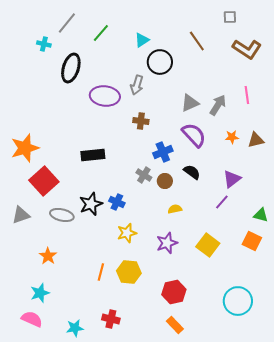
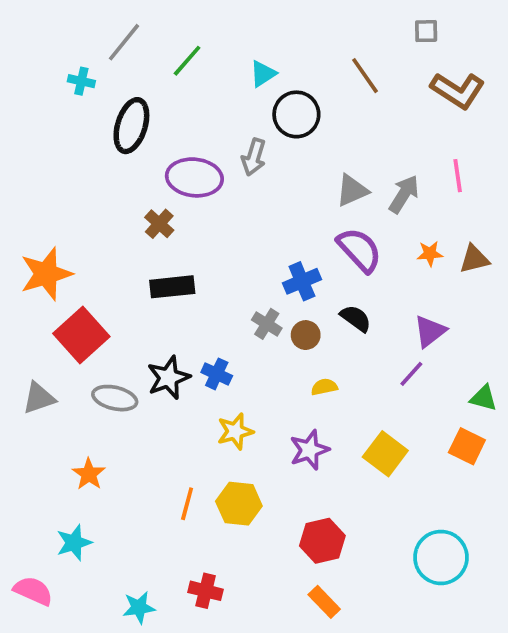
brown cross: (141, 121) -> (159, 224), moved, turned 35
pink semicircle: (32, 319) -> (33, 591), moved

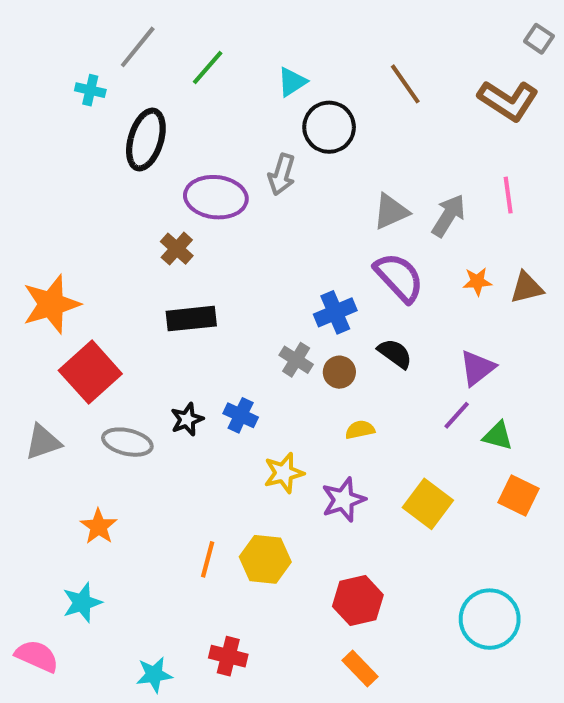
gray square: (426, 31) -> (539, 39), moved, turned 35
black star: (168, 378) -> (187, 419), size x0.7
green triangle: (484, 398) -> (498, 436), moved
yellow star: (235, 431) -> (284, 473), moved

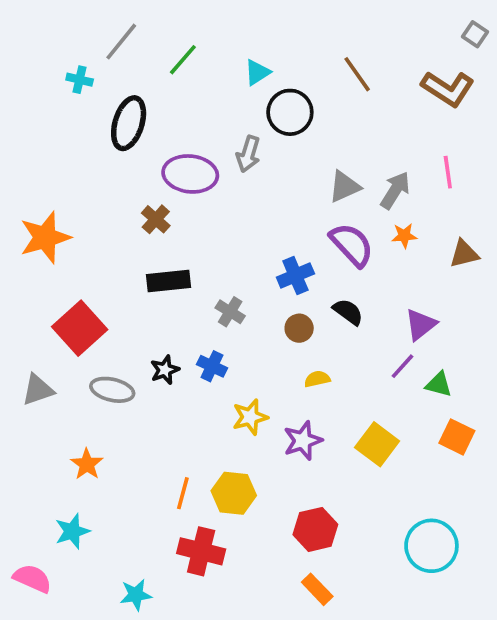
orange star: (477, 282) -> (404, 236), moved
orange star: (51, 304) -> (45, 237), moved
gray cross: (296, 360) -> (230, 312), moved
red cross: (228, 656) -> (201, 551), moved, size x1.4

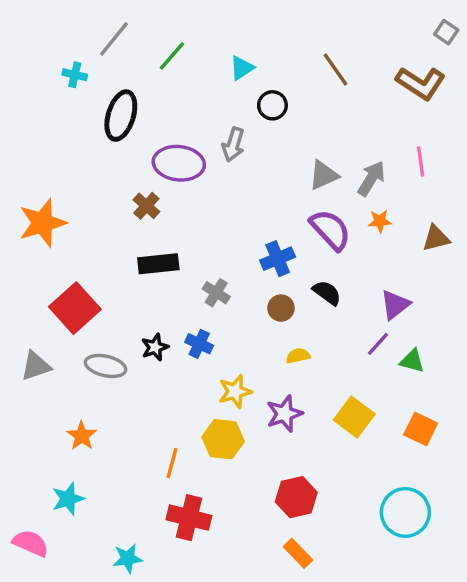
black circle: (290, 112) -> (272, 105), size x0.7
orange square: (457, 437) -> (421, 429), moved
yellow hexagon: (234, 493) -> (223, 439), moved

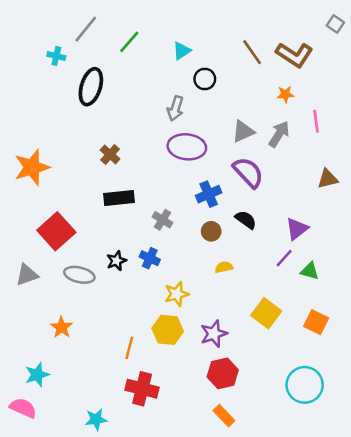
brown L-shape: (421, 83) -> (294, 55), moved
purple ellipse: (179, 163) -> (187, 147), moved
orange star: (380, 221) -> (285, 94), moved
purple star: (284, 414) -> (214, 334), moved
cyan star: (68, 499) -> (37, 375), moved

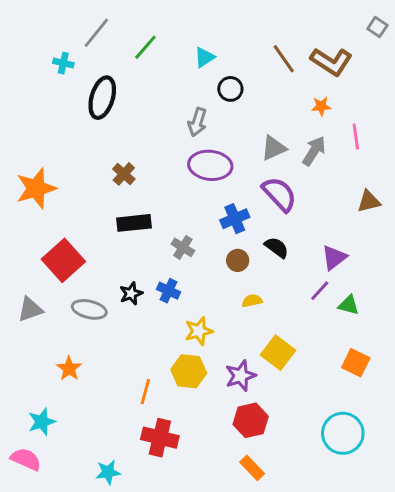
yellow square: (266, 313) -> (278, 353), moved

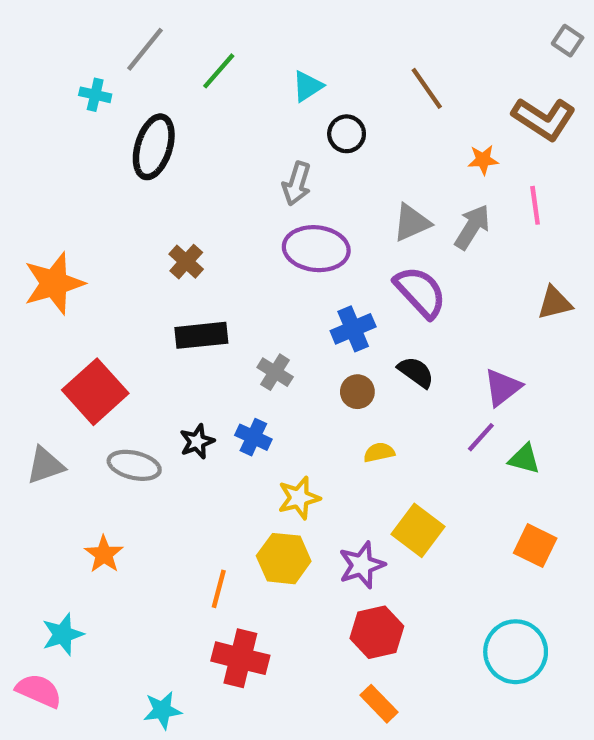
brown L-shape: (331, 62) -> (544, 119), moved

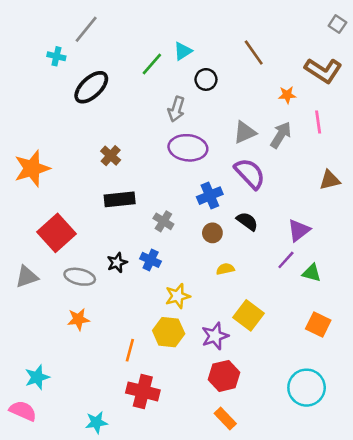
green line: (219, 71) -> (152, 64), moved
black ellipse: (154, 147) -> (91, 87), turned 30
orange star: (104, 554) -> (78, 319), moved, turned 30

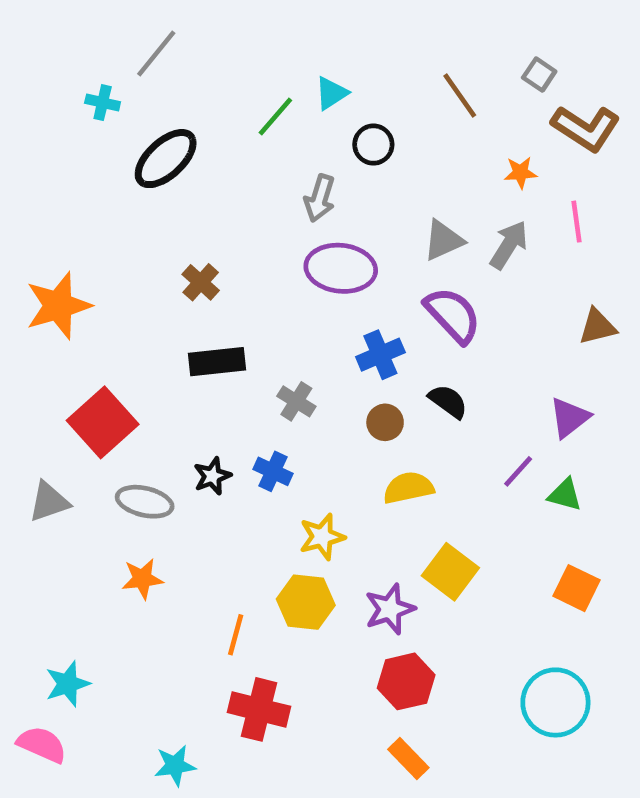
gray square: (337, 24) -> (539, 75), moved
purple triangle: (299, 230) -> (569, 418), moved
yellow semicircle: (225, 269) -> (408, 488), size x1.5

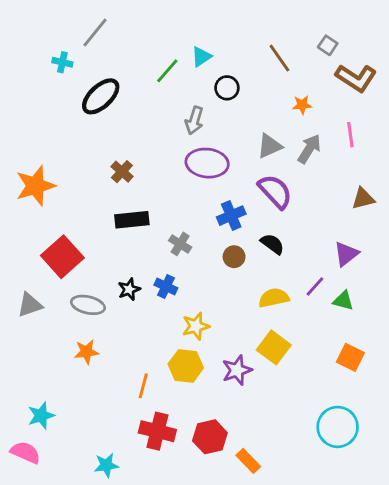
orange star: (520, 173) -> (302, 105), moved
yellow semicircle: (408, 488) -> (274, 298), moved
red hexagon: (406, 681) -> (210, 437), moved

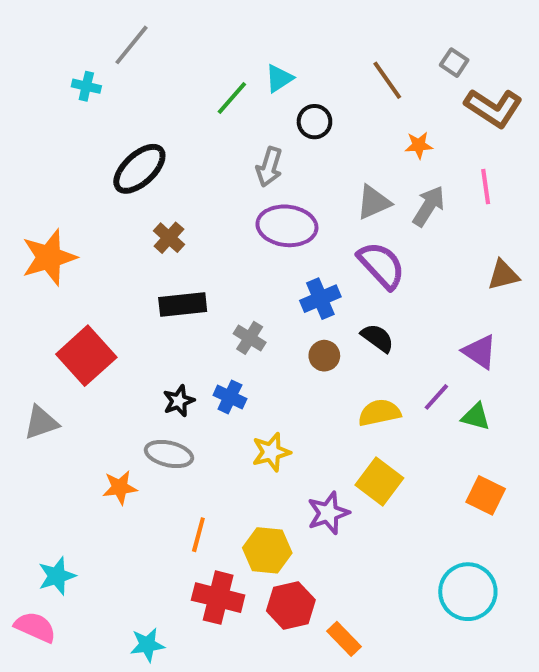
black ellipse: (101, 96) -> (139, 169), moved
purple triangle: (346, 254) -> (480, 352), turned -48
gray ellipse: (88, 305) -> (169, 454), moved
yellow hexagon: (186, 366) -> (267, 550), moved

